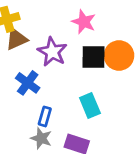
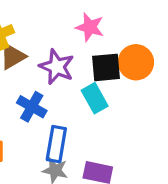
cyan rectangle: (90, 106) -> (95, 98), moved
blue rectangle: (45, 116) -> (56, 144), size x1.5

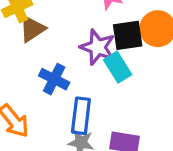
purple star: (57, 67) -> (98, 47), moved

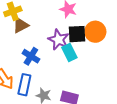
blue rectangle: (81, 116) -> (24, 85), moved

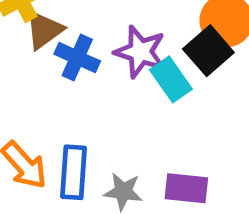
black square: (77, 34) -> (208, 51), moved, turned -30
blue cross: (31, 56) -> (77, 58), moved

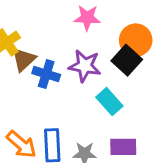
cyan rectangle: (171, 79) -> (109, 102), moved

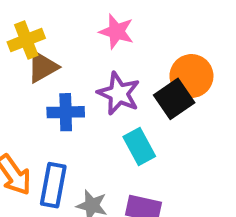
pink star: (87, 18) -> (116, 32), moved
blue cross: (46, 74) -> (66, 112), moved, turned -32

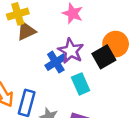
blue cross: (66, 112) -> (56, 62), moved, turned -35

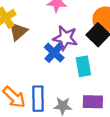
cyan rectangle: (81, 84) -> (83, 66), turned 30

